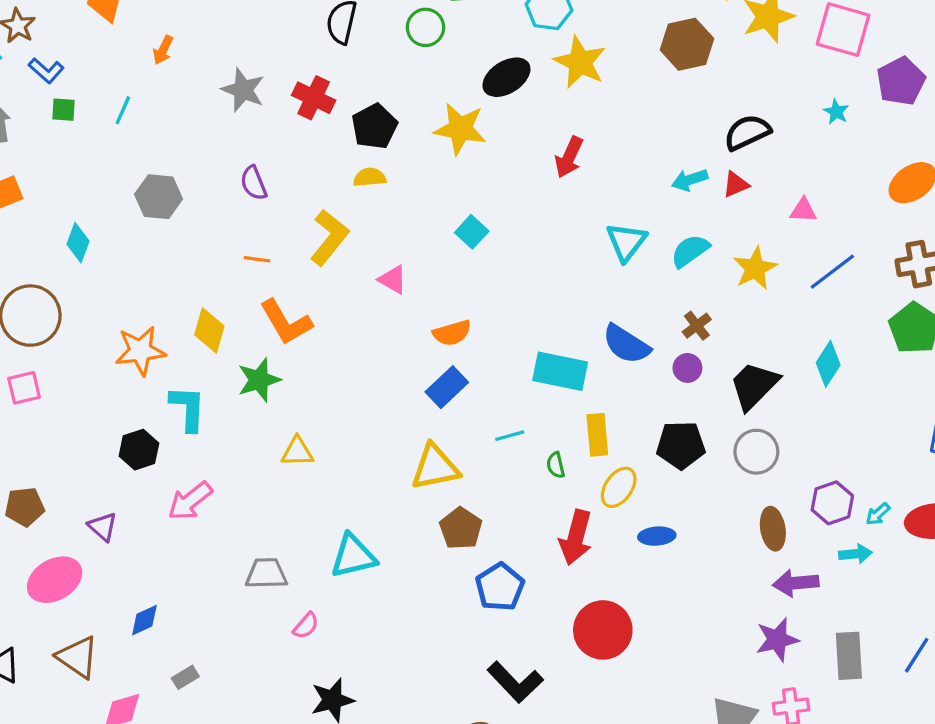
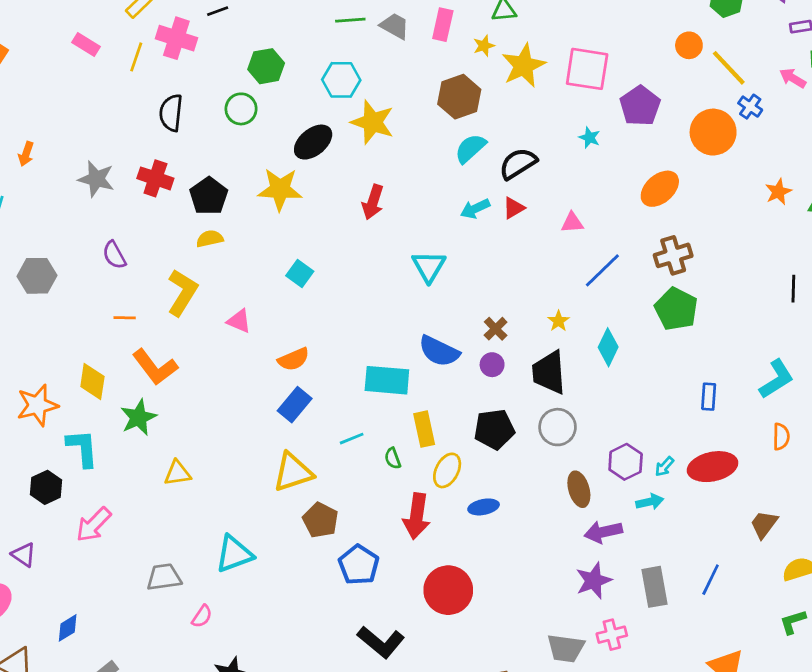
cyan semicircle: (690, 251) -> (470, 148), moved
yellow star: (755, 268) -> (558, 321), moved, size x0.6
black trapezoid: (754, 385) -> (549, 372), turned -42

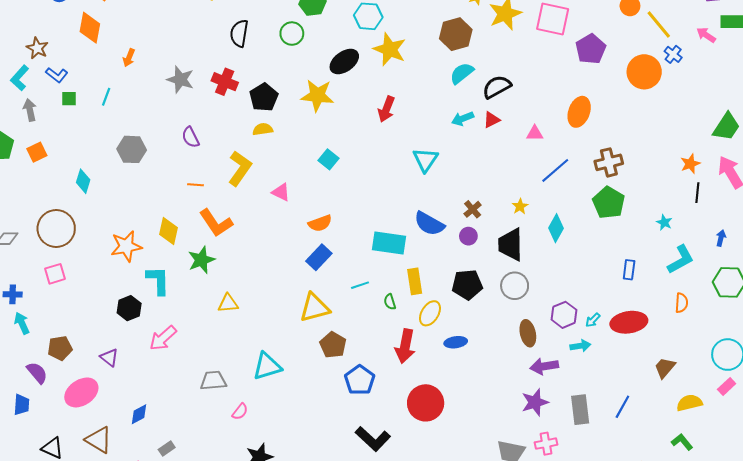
cyan star: (590, 138) -> (664, 222), moved
orange ellipse: (660, 189) -> (579, 112), moved, turned -32
orange star: (778, 192) -> (690, 164), moved
green L-shape: (793, 622) -> (682, 442), turned 65

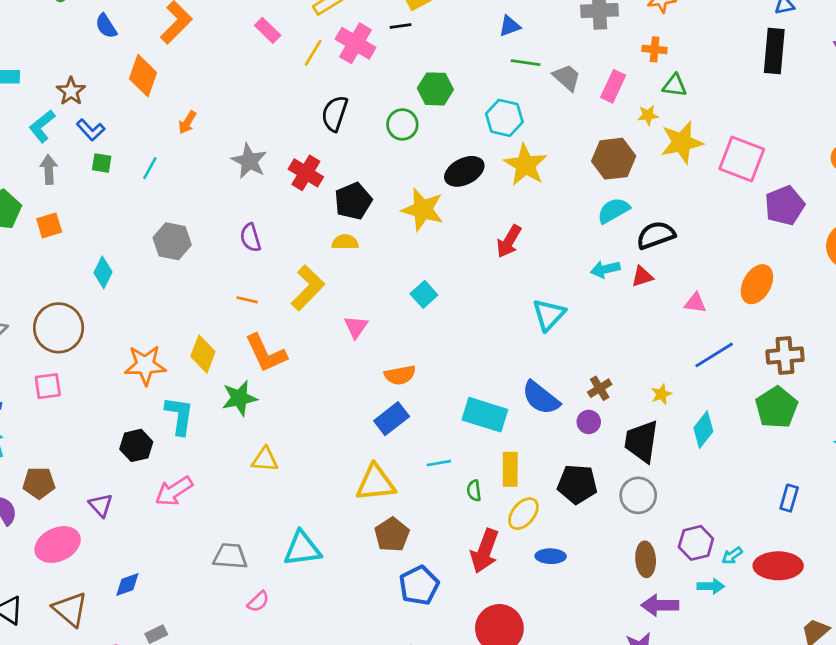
pink triangle: (281, 192) -> (356, 327), turned 30

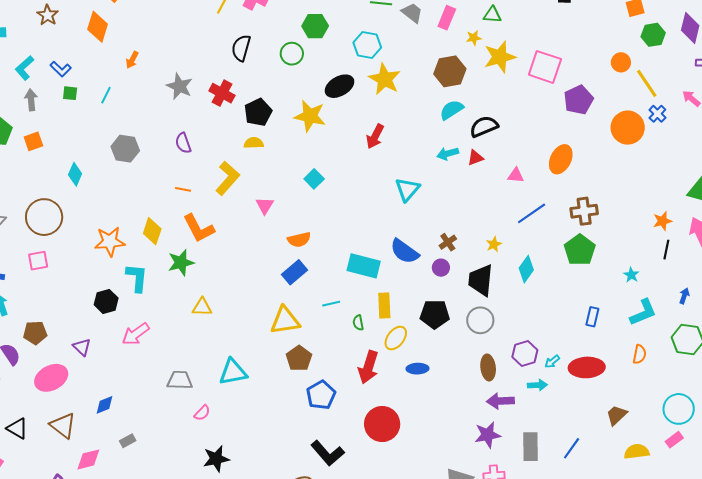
brown star: (71, 91) -> (48, 15), moved

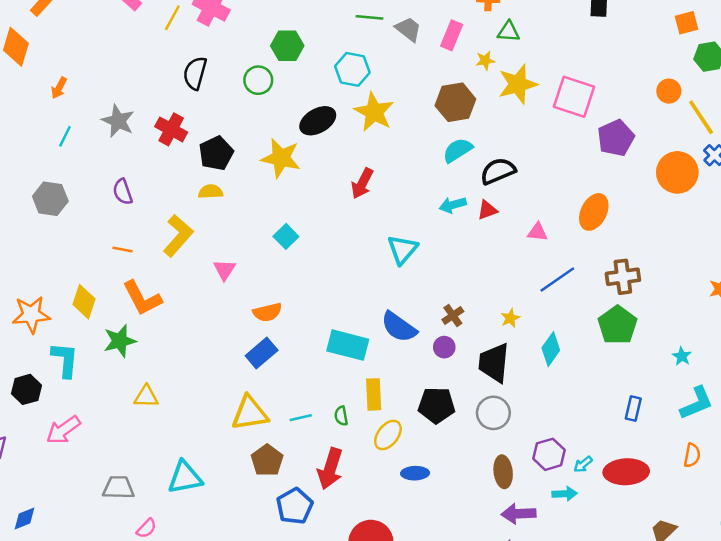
cyan line: (106, 95) -> (65, 136), moved
cyan line: (331, 304) -> (301, 418), moved
red arrow: (368, 367) -> (330, 469), moved

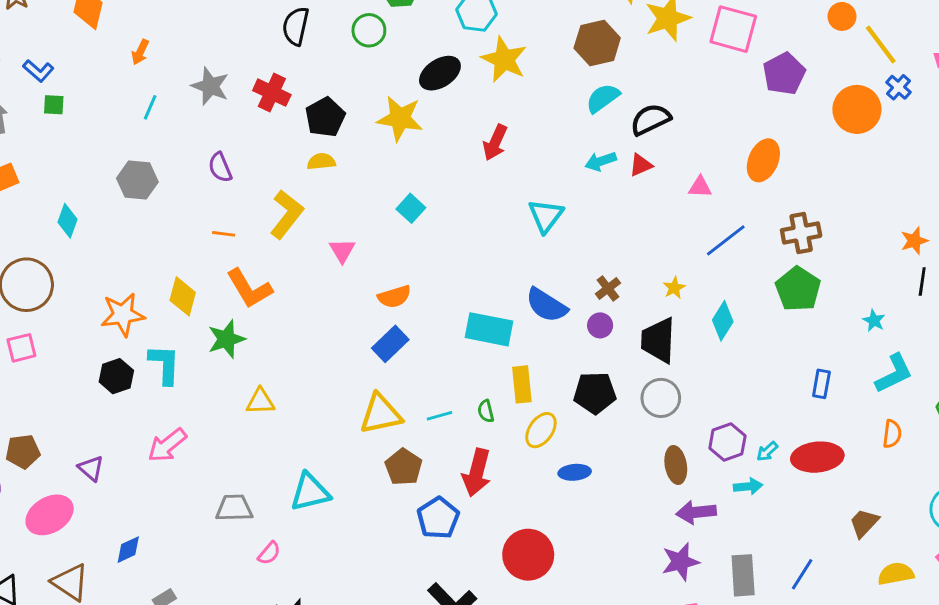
black hexagon: (26, 389) -> (116, 376), moved

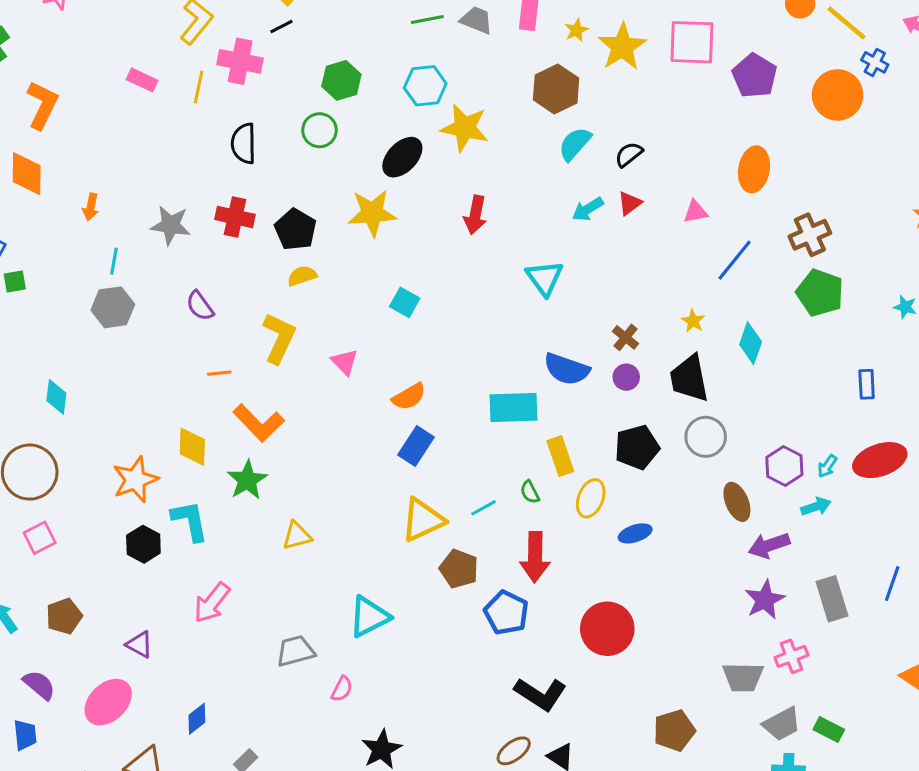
black semicircle: (650, 119) -> (629, 154), size x0.7
gray hexagon: (137, 180) -> (113, 307), moved
brown pentagon: (23, 452) -> (64, 616), moved

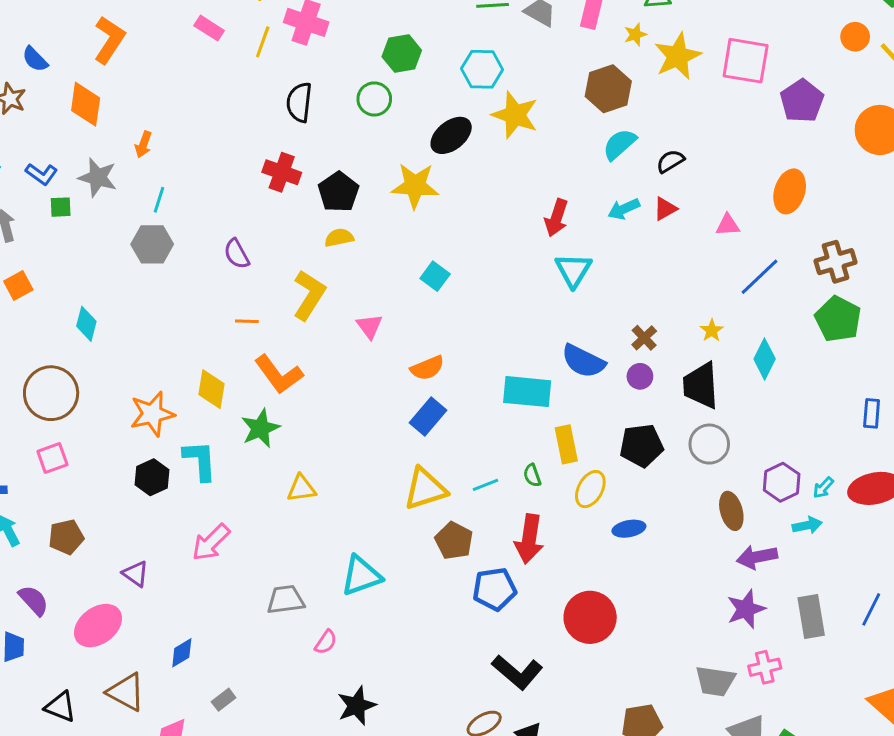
red arrow: (475, 215) -> (556, 218), moved
gray star: (171, 225) -> (98, 177), moved
blue pentagon: (506, 613) -> (494, 589), turned 30

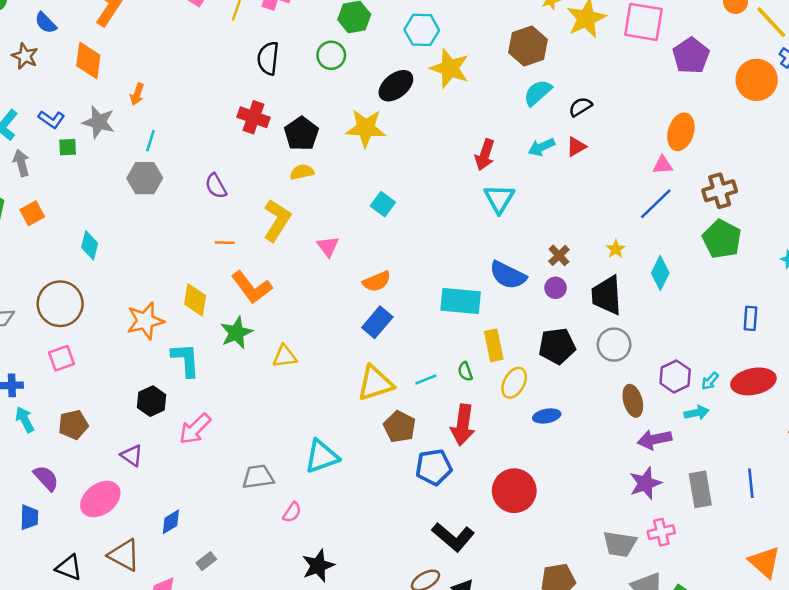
pink triangle: (728, 225) -> (663, 165), moved
black hexagon: (152, 477) -> (152, 401), moved
yellow triangle: (301, 488) -> (285, 356), moved
blue line: (871, 609) -> (751, 483), turned -32

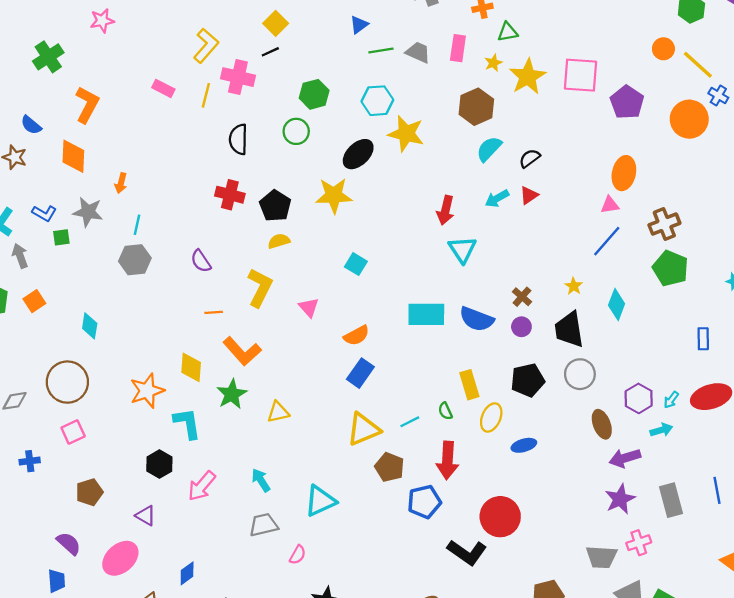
cyan rectangle: (461, 301) -> (426, 314), moved
cyan arrow: (25, 420) -> (261, 480), moved
black L-shape: (453, 537) -> (467, 552), moved

